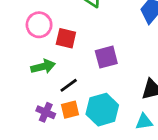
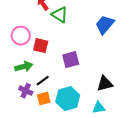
purple cross: (46, 112) -> (26, 91), moved

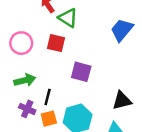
red square: (41, 46) -> (56, 43), moved
purple square: (71, 60) -> (81, 72), turned 30
black line: (43, 81) -> (48, 97), turned -40

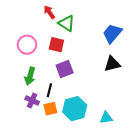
purple square: (81, 72) -> (65, 69), moved, turned -36
green arrow: (25, 80) -> (30, 76), turned 120
black triangle: (122, 101) -> (112, 64), moved

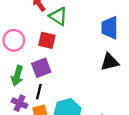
blue trapezoid: (112, 33) -> (110, 28), turned -40
purple square: (65, 69) -> (41, 68), moved

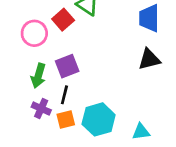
red square: (47, 40) -> (63, 20), moved, turned 36

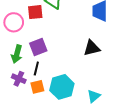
red square: (63, 20) -> (35, 12), turned 35
black triangle: (149, 59) -> (92, 48), moved
cyan triangle: (141, 132) -> (94, 96), turned -32

